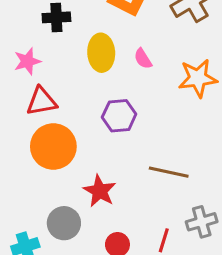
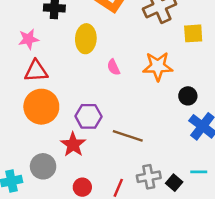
pink semicircle: (143, 59) -> (114, 67), moved
purple hexagon: (119, 116) -> (88, 116), moved

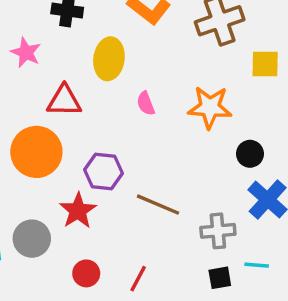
pink star: (28, 39) -> (26, 53), turned 30
red triangle: (36, 71) -> (64, 101), moved
gray cross: (149, 177) -> (218, 231), moved
black square: (174, 183) -> (220, 278), turned 35

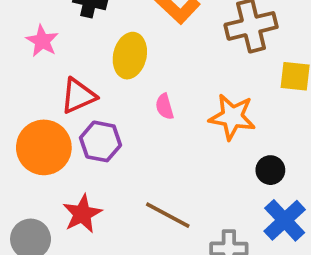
red triangle: (64, 101) -> (78, 96), turned -30
purple hexagon: (103, 172) -> (101, 141), moved

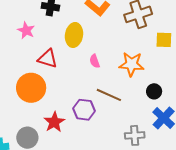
red triangle: (78, 96) -> (48, 59), turned 45
purple hexagon: (101, 141) -> (84, 110), moved
brown line: (168, 215) -> (109, 95), moved

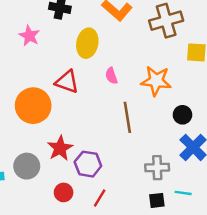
red triangle: (48, 59) -> (67, 82), moved
brown line: (109, 95) -> (127, 117), turned 55
purple hexagon: (84, 110) -> (88, 164), moved

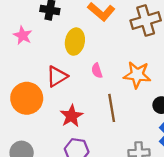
red triangle: (67, 82) -> (57, 76), turned -50
red star: (60, 148) -> (72, 116), moved

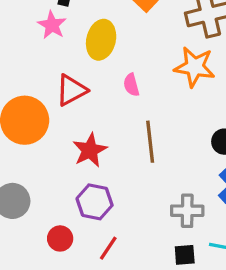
pink star: (23, 35) -> (52, 25), moved
orange star: (137, 75) -> (195, 67), moved

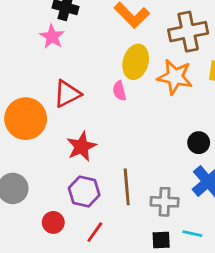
yellow ellipse: (101, 40) -> (136, 62), moved
brown line: (150, 142) -> (127, 187), moved

